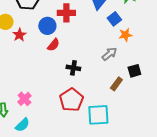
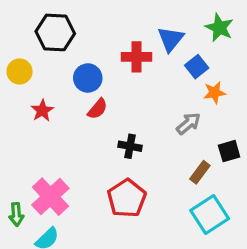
red cross: (66, 13) -> (136, 57), moved
red star: (19, 35) -> (42, 110), moved
pink cross: (24, 99) -> (50, 197), size x1.6
cyan square: (98, 115) -> (210, 214), moved, turned -30

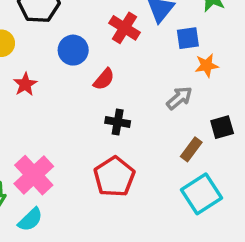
red cross: (136, 57) -> (124, 28), turned 32
blue square: (197, 67) -> (188, 38), turned 30
red semicircle: (98, 109) -> (104, 79), moved

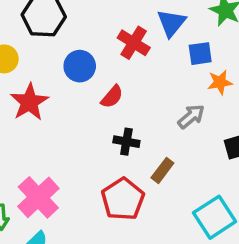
red star: (25, 84) -> (29, 102), size x1.5
brown rectangle: (191, 149) -> (162, 170), moved

